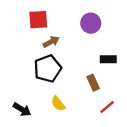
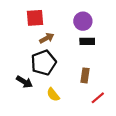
black rectangle: (108, 59) -> (87, 41), moved
brown rectangle: (93, 83) -> (85, 75), turned 32
black arrow: (22, 109) -> (24, 82), moved

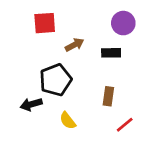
purple circle: (83, 21) -> (123, 23), moved
brown arrow: (47, 38) -> (75, 45), moved
black arrow: (24, 82) -> (31, 104), turned 133

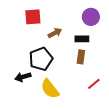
brown rectangle: (108, 96) -> (81, 57), moved
yellow semicircle: (68, 121) -> (50, 89), size x1.5
red line: (125, 125) -> (94, 84), moved

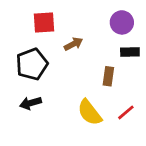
black rectangle: (82, 39) -> (130, 52), moved
black pentagon: (41, 59) -> (32, 64), moved
yellow semicircle: (50, 89) -> (90, 112), moved

